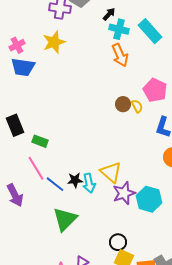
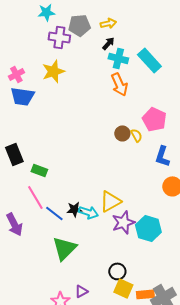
yellow triangle: (111, 172) -> (110, 201), turned 50
cyan arrow: (89, 183) -> (88, 212), turned -60

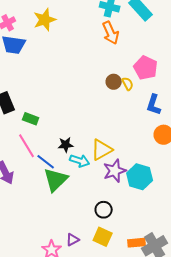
black star: (74, 209) -> (66, 145), moved
green triangle: (64, 248) -> (56, 180), moved
black circle: (117, 271) -> (104, 210), moved
yellow square: (123, 288) -> (103, 237), moved

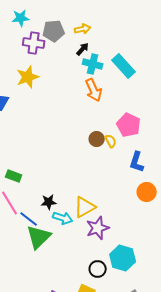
cyan hexagon: (140, 177) -> (123, 258), moved
black circle: (104, 210) -> (98, 269), moved

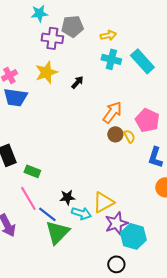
yellow arrow: (83, 29) -> (108, 35), moved
black arrow: (83, 49) -> (77, 82), moved
orange arrow: (94, 90) -> (112, 112), moved, turned -120
cyan hexagon: (123, 258) -> (133, 236), moved

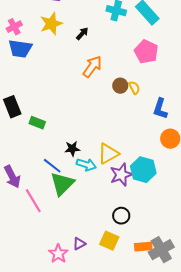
orange arrow: (112, 112) -> (92, 67), moved
pink pentagon: (147, 120) -> (146, 52), moved
pink line: (28, 198) -> (33, 201), moved
cyan hexagon: (133, 236) -> (143, 170), moved

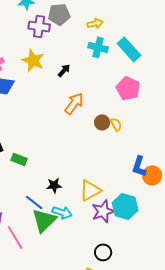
yellow star: (51, 24) -> (33, 60), turned -30
blue L-shape: (160, 109) -> (139, 166), moved
cyan arrow: (86, 165) -> (62, 212), moved

